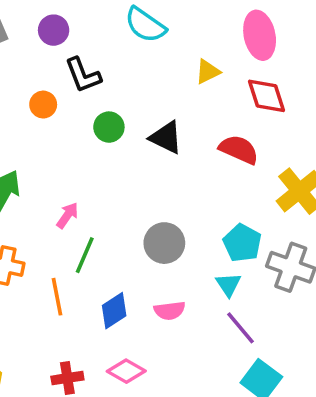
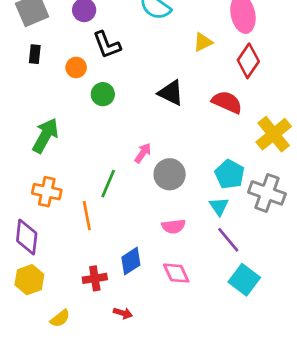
red diamond: (266, 96) -> (248, 61), turned 52
green circle: (109, 127) -> (103, 94), moved
pink arrow: (67, 215) -> (143, 153), moved
blue diamond: (114, 311) -> (131, 261), moved
pink diamond: (126, 371) -> (176, 273), moved, turned 36

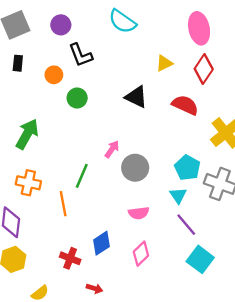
yellow triangle: (203, 42) -> (164, 63), moved
pink diamond: (176, 273) -> (141, 254), turned 70
red cross: (95, 278) -> (70, 258), turned 30

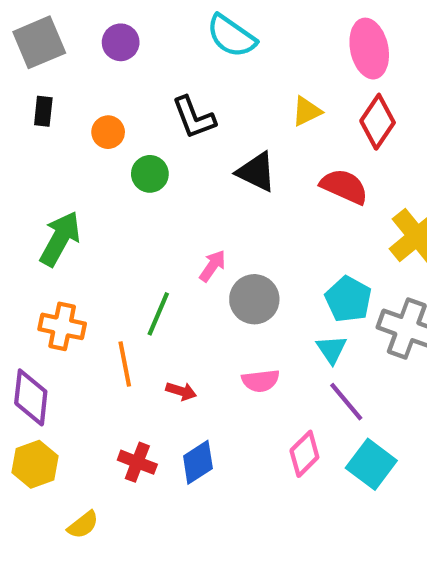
black L-shape: (81, 55) -> (194, 118), moved
blue diamond: (101, 243) -> (198, 462), moved
pink diamond: (141, 254) -> (304, 454), moved
red arrow: (95, 288) -> (181, 391), moved

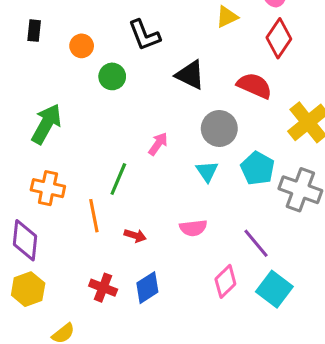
yellow triangle: (307, 111) -> (227, 17), moved
gray circle: (254, 299) -> (219, 128), moved
cyan triangle: (332, 349) -> (207, 171), moved

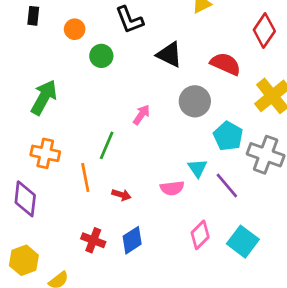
red diamond: (279, 38) -> (264, 31), moved
cyan triangle: (207, 171) -> (197, 168), moved
purple line: (256, 243) -> (227, 185), moved
yellow hexagon: (28, 289) -> (24, 260), moved

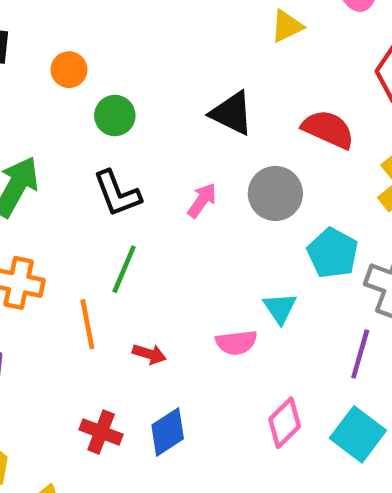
black L-shape: (129, 20) -> (117, 193), moved
pink arrow: (141, 115) -> (202, 200), moved
purple line: (227, 185) -> (360, 354), moved, turned 56

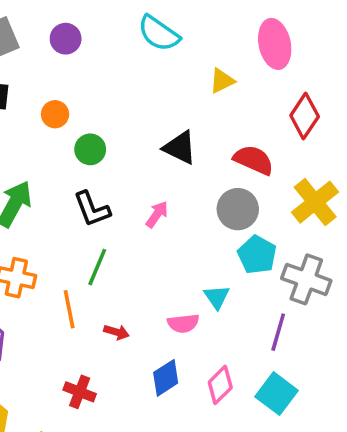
gray circle: (275, 193) -> (238, 209), moved
blue diamond: (168, 432) -> (166, 378), moved

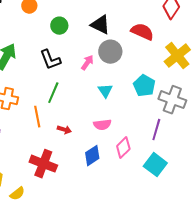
green circle: (90, 149) -> (59, 26), moved
gray circle: (238, 209) -> (110, 52), moved
cyan triangle: (217, 297) -> (105, 91), moved
pink diamond: (220, 385) -> (123, 148), moved
red cross: (80, 392) -> (43, 164), size x1.5

